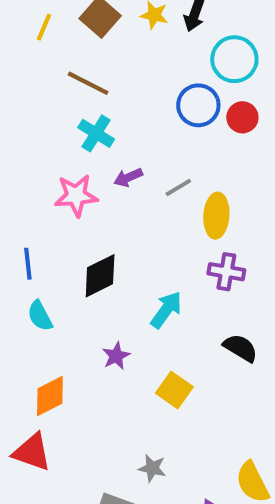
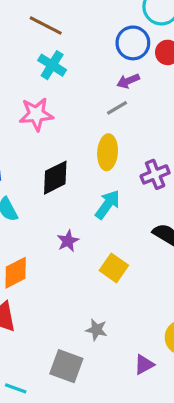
purple arrow: (128, 177) -> (128, 81), moved
yellow ellipse: (216, 216) -> (108, 152), moved
purple cross: (226, 272) -> (155, 174), turned -32

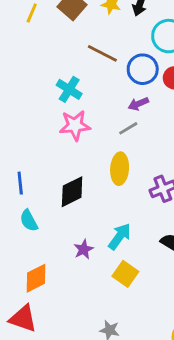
brown line: (46, 26) -> (102, 53), moved
pink star: (36, 114) -> (75, 125), moved
cyan arrow: (108, 205) -> (120, 236), moved

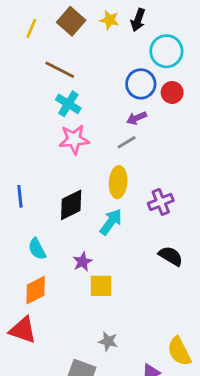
brown line: (102, 53) -> (60, 70), moved
cyan semicircle: (29, 221) -> (37, 249), moved
cyan arrow: (120, 236) -> (111, 222), moved
yellow square: (125, 274) -> (101, 286), moved, turned -35

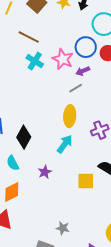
pink star: (74, 139) -> (63, 59), moved, turned 30
black diamond: (71, 205) -> (24, 137), moved, turned -35
yellow square: (101, 286) -> (86, 181), moved

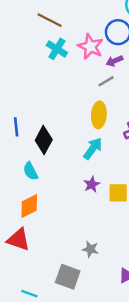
purple star: (45, 172) -> (92, 184), moved

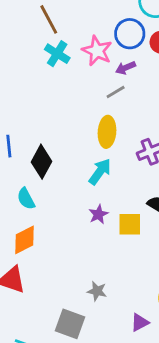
brown line: (50, 20) -> (49, 19), turned 35

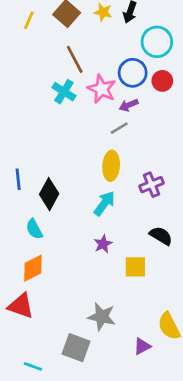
brown line: (49, 19) -> (75, 59), moved
yellow square: (130, 224) -> (135, 267), moved
gray star: (97, 291) -> (102, 317), size x1.5

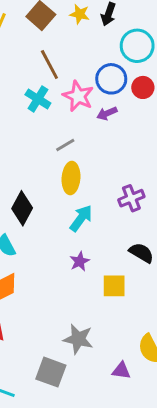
gray line: (119, 128) -> (65, 145), moved
yellow ellipse: (111, 166) -> (71, 178), moved
purple triangle: (142, 346) -> (121, 371), turned 36

